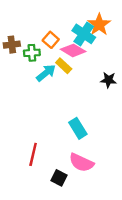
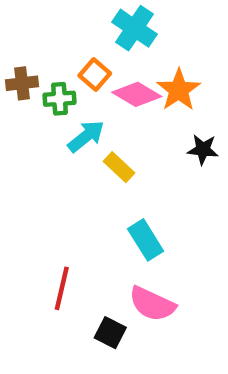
orange star: (99, 24) -> (179, 90), moved
cyan cross: (84, 34) -> (134, 28), moved
yellow rectangle: (64, 66) -> (119, 167), moved

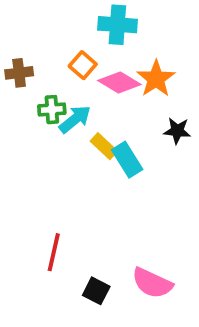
cyan cross: (134, 28) -> (117, 25), turned -30
green cross: (59, 99) -> (52, 110), moved
cyan rectangle: (146, 240) -> (127, 160), moved
pink semicircle: (152, 304) -> (152, 283), moved

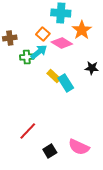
orange star: (156, 79) -> (82, 30), moved
cyan arrow: (75, 119) -> (39, 52), moved
red line: (54, 252) -> (28, 131), turned 30
black square: (96, 291) -> (50, 151), turned 32

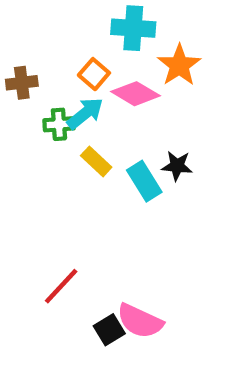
black star: (92, 68) -> (177, 166), moved
yellow rectangle: (54, 76) -> (96, 161), moved
pink semicircle: (79, 147) -> (140, 321), moved

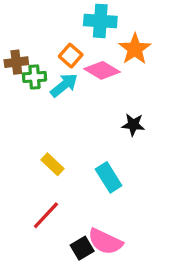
green cross: (59, 124) -> (34, 77), moved
yellow rectangle: (96, 161) -> (53, 164), moved
cyan rectangle: (144, 181) -> (109, 177), moved

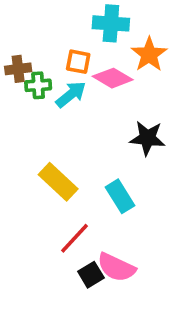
orange square: (71, 56) -> (78, 62), turned -30
black star: (133, 125) -> (147, 138), size x1.4
yellow rectangle: (53, 164) -> (58, 182), size x1.5
red line: (46, 215) -> (75, 238), moved

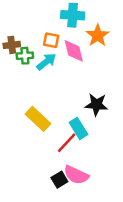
pink diamond: (113, 78) -> (74, 51), turned 45
black star: (147, 138) -> (96, 105), moved
red line: (75, 238) -> (67, 143), moved

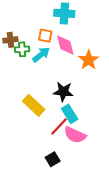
orange star: (98, 35) -> (89, 60), moved
black star: (96, 105) -> (63, 92), moved
pink semicircle: (76, 175) -> (75, 135), moved

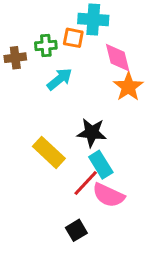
orange square: (45, 36) -> (73, 38), moved
pink diamond: (65, 45) -> (118, 58), moved
green cross: (22, 49) -> (46, 45), moved

